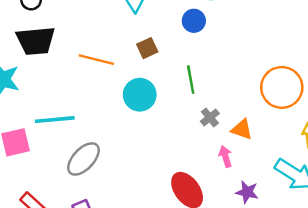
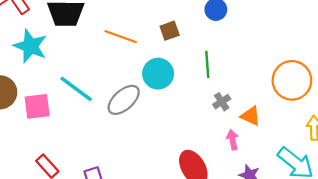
cyan line: (55, 120) -> (76, 89), turned 36
gray ellipse: (83, 159) -> (124, 100), moved

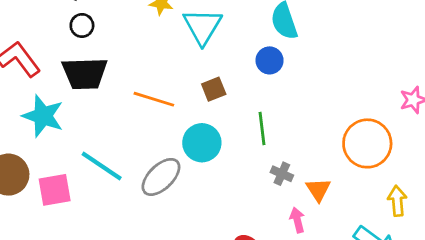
gray cross: (222, 102) -> (282, 174), turned -30
orange triangle: (251, 116) -> (318, 190), turned 35

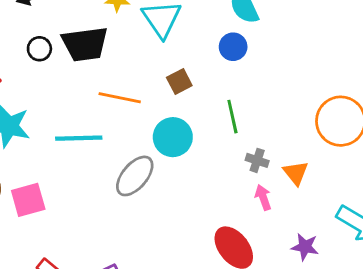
black circle: (82, 25) -> (39, 49), moved
black trapezoid: (85, 73) -> (85, 44), moved
cyan line: (102, 166) -> (79, 138), moved, turned -30
pink arrow: (297, 220) -> (263, 197), moved

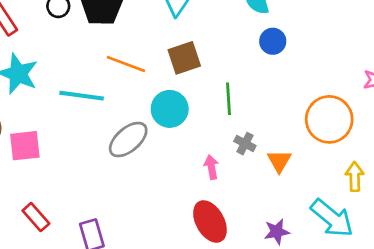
blue circle: (233, 47) -> (273, 41), moved
brown square: (179, 81) -> (184, 58), size x1.4
pink arrow: (263, 197) -> (211, 167), moved
purple star: (305, 247) -> (277, 232), turned -30

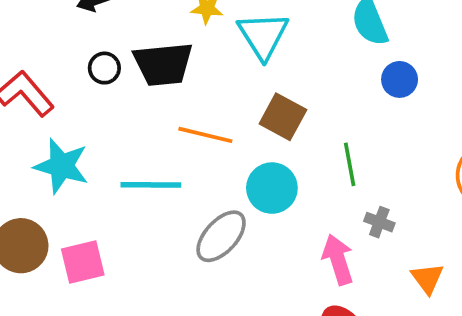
brown square: (184, 58) -> (283, 117), turned -36
orange triangle: (279, 161) -> (427, 278), moved
pink arrow: (211, 167) -> (338, 260), size x1.5

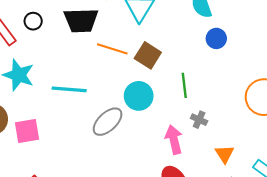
black circle: (104, 68) -> (33, 21), moved
orange line: (205, 135) -> (112, 49), moved

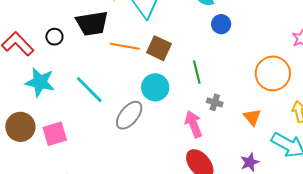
black circle: (33, 21) -> (54, 37), moved
cyan line: (69, 89) -> (89, 90), turned 48
orange triangle: (224, 154) -> (252, 117), moved

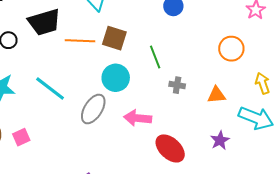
orange circle: (273, 73) -> (231, 49), size x0.7
orange triangle: (252, 117) -> (216, 95), turned -48
pink arrow: (193, 124) -> (138, 118), moved, turned -56
pink square: (55, 134) -> (21, 137), size x0.7

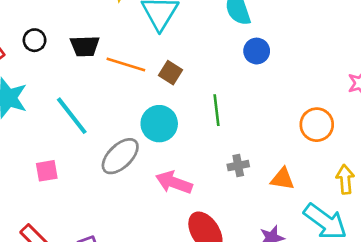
black trapezoid: (44, 22) -> (85, 46), moved, size x0.7
brown square: (114, 38) -> (171, 73), size x0.7
gray cross: (177, 85) -> (238, 166), moved, turned -35
pink square: (21, 137) -> (47, 171), moved

